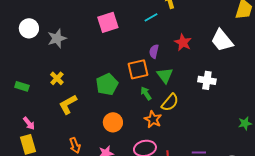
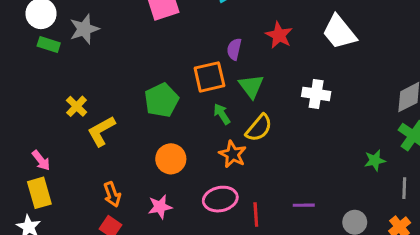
yellow cross: (57, 78) -> (77, 106), moved
green rectangle: (22, 86) -> (49, 44), moved

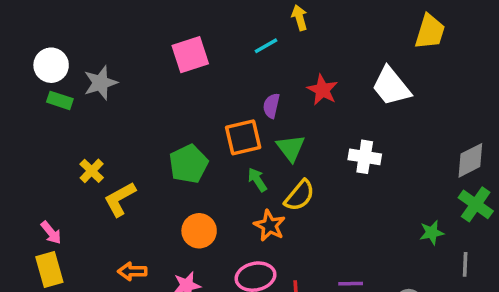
orange arrow: (112, 194) -> (132, 271), turned 110

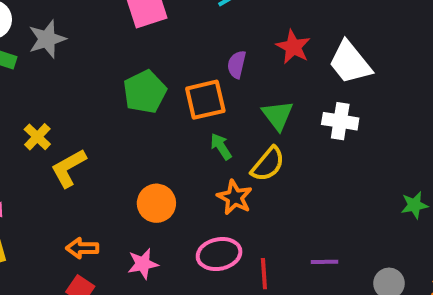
white trapezoid: (391, 86) -> (350, 63), moved
green triangle: (291, 148) -> (278, 115), moved
green pentagon: (189, 164) -> (145, 92), moved

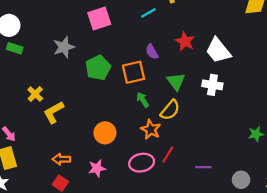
gray star: (47, 39) -> (64, 47), moved
purple semicircle: (237, 64) -> (152, 52), turned -42
red line: (264, 274) -> (168, 155), moved, turned 36

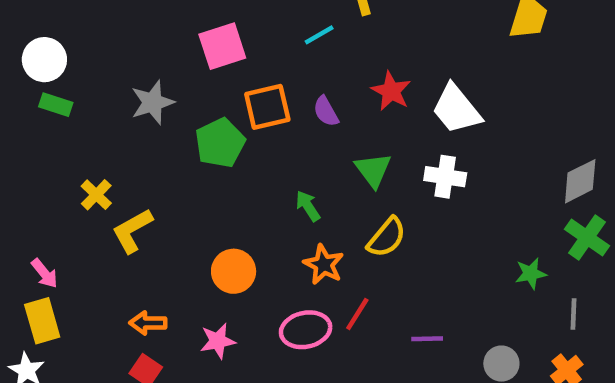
orange square: (134, 72) -> (267, 107), moved
yellow semicircle: (170, 110) -> (387, 237), moved

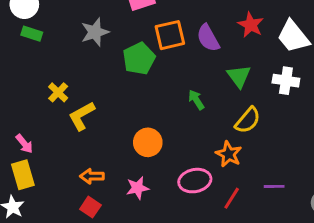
purple semicircle: (326, 111) -> (208, 38), size x1.4
orange star: (324, 264) -> (229, 154), moved
red line: (357, 314) -> (232, 198), moved

